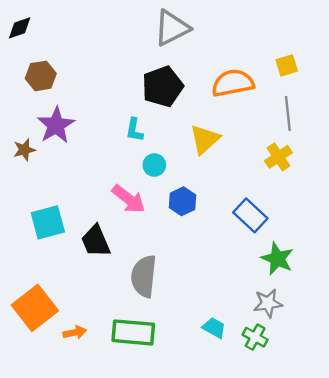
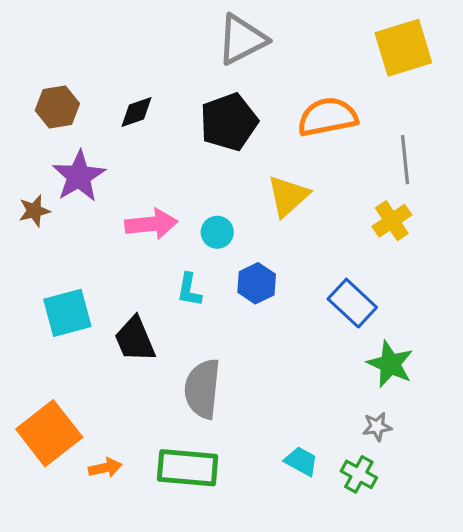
black diamond: (20, 28) -> (136, 112), moved
yellow square: (287, 65) -> (403, 48), moved, size x1.8
cyan L-shape: (134, 130) -> (189, 290), moved
pink arrow: (129, 199) -> (151, 224), moved, turned -44
gray star: (268, 303) -> (377, 427), size x0.7

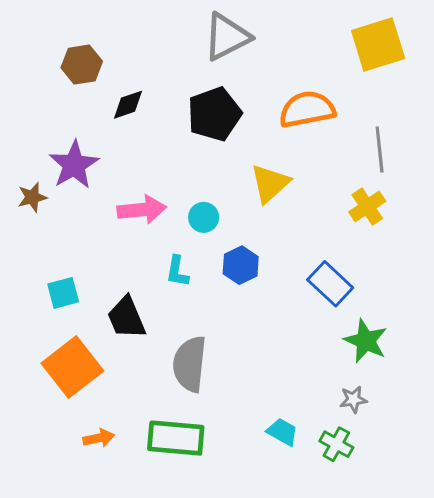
brown hexagon: (57, 107) -> (82, 65), moved
cyan square: (67, 313) -> (63, 293), size x0.7
orange square: (49, 433) -> (72, 367), moved

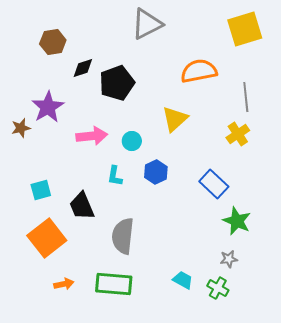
black pentagon: (214, 114) -> (117, 83), moved

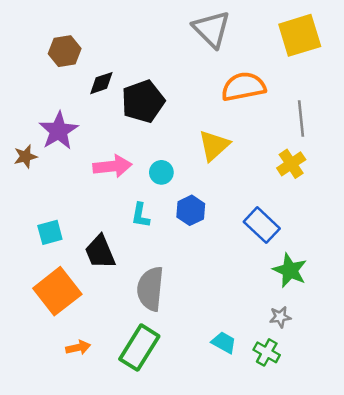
gray triangle: (147, 24) -> (212, 29), moved, turned -48
green rectangle: (114, 284) -> (139, 348), turned -63

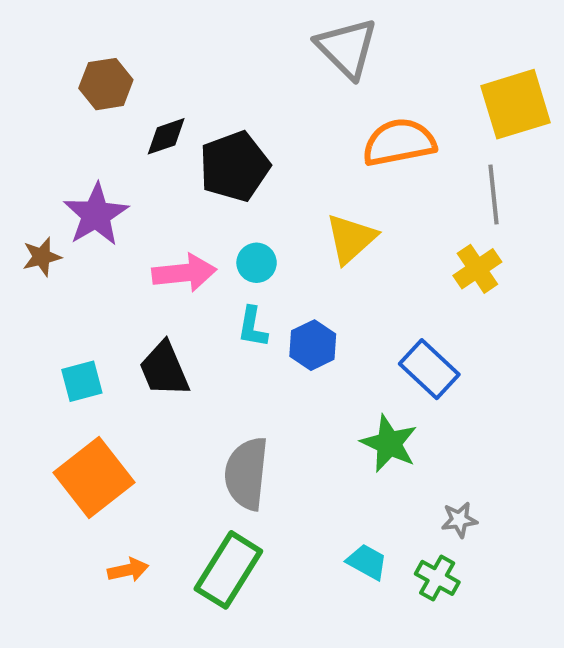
yellow square: (300, 35) -> (516, 104), moved
cyan circle: (161, 172) -> (257, 263), moved
cyan L-shape: (141, 215) -> (253, 327), moved
black trapezoid: (100, 252) -> (164, 369), moved
green star: (290, 270) -> (389, 443), moved

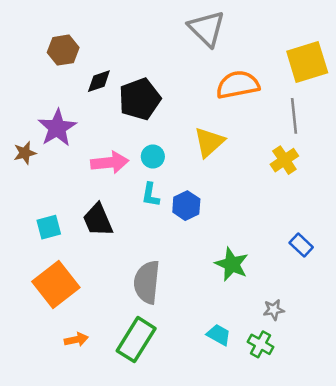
blue rectangle: (429, 369) -> (301, 245), moved, size x0.7

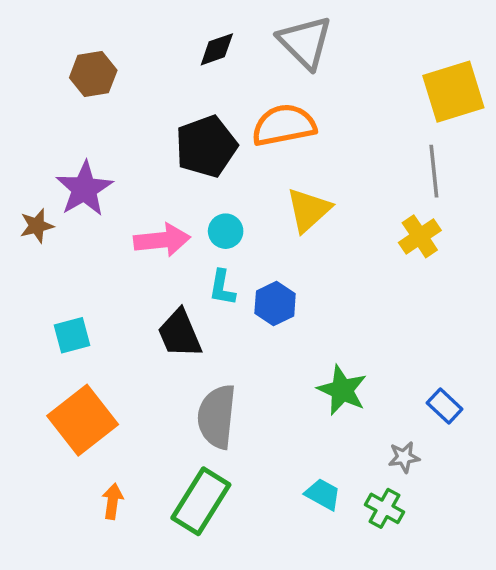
black diamond: (99, 81) -> (217, 49), moved
orange semicircle: (238, 85) -> (284, 125), moved
black trapezoid: (98, 220) -> (180, 334), moved
blue rectangle: (301, 245) -> (445, 406), moved
orange arrow: (76, 340) -> (113, 501), turned -70

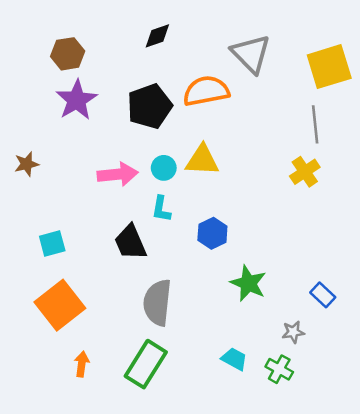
gray triangle: (305, 42) -> (251, 54), moved
purple star: (84, 189) -> (77, 100), moved
yellow triangle: (309, 210) -> (202, 160), moved, turned 45
blue hexagon: (275, 304) -> (212, 233), moved

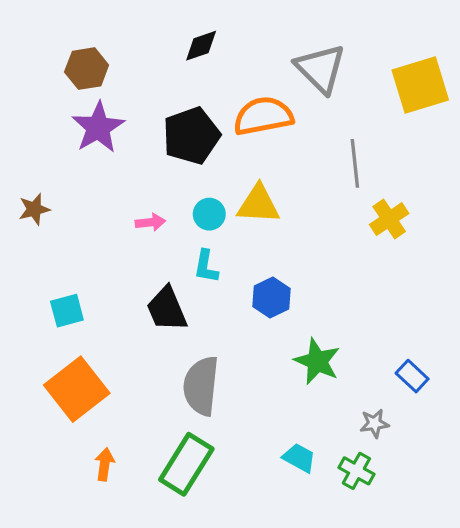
gray line: (315, 124) -> (355, 163), moved
pink arrow: (118, 174) -> (150, 222), size x0.6

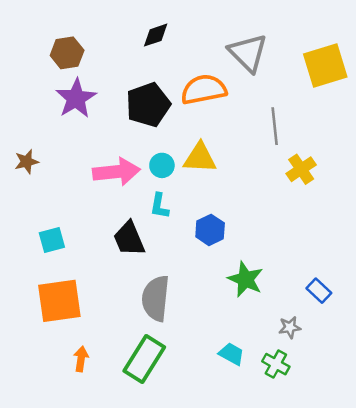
pink arrow: (150, 222) -> (116, 172), size x2.0
orange square: (77, 389) -> (59, 301), turned 30

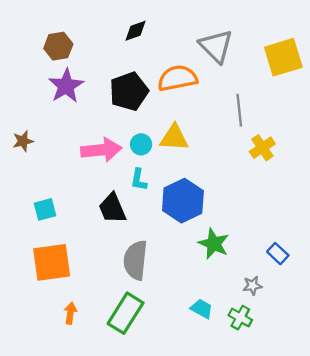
blue hexagon: (210, 230) -> (183, 201), size x1.6

